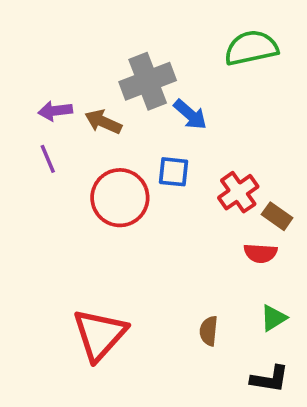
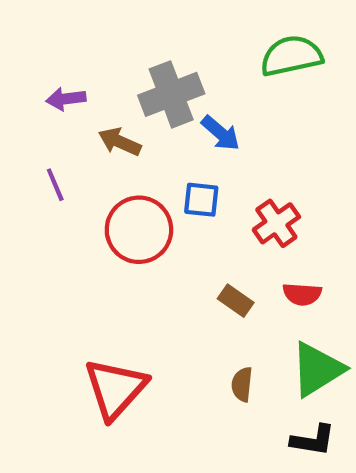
purple arrow: (55, 111) -> (66, 99), moved
brown rectangle: (277, 216) -> (236, 301), moved
green triangle: (273, 318) -> (317, 369), size x1.8

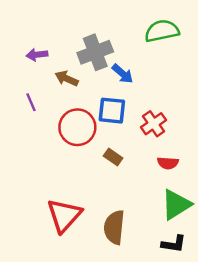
blue square: (201, 200) -> (112, 111), size x1.4
brown rectangle: (236, 301) -> (113, 157), moved
brown semicircle: (242, 384) -> (114, 227), moved, size x1.8

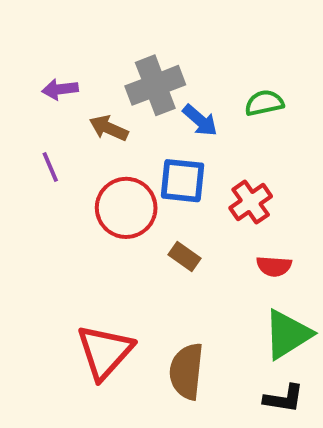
green semicircle: (162, 31) -> (264, 103), moved, size x0.7

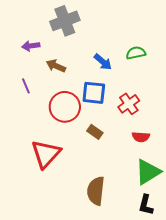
gray cross: (155, 85) -> (65, 21), moved
red triangle: (105, 352) -> (46, 154), moved
black L-shape: (284, 399) -> (146, 205), turned 95

